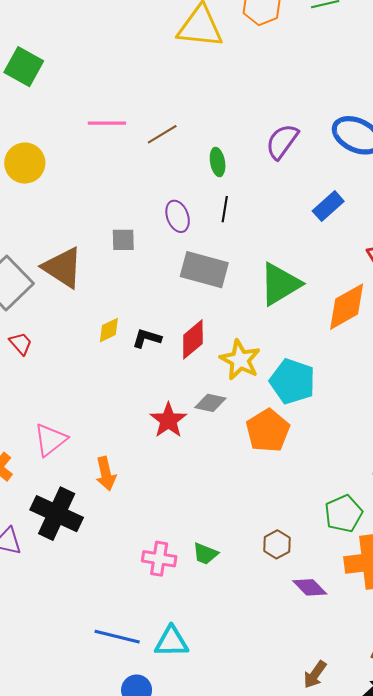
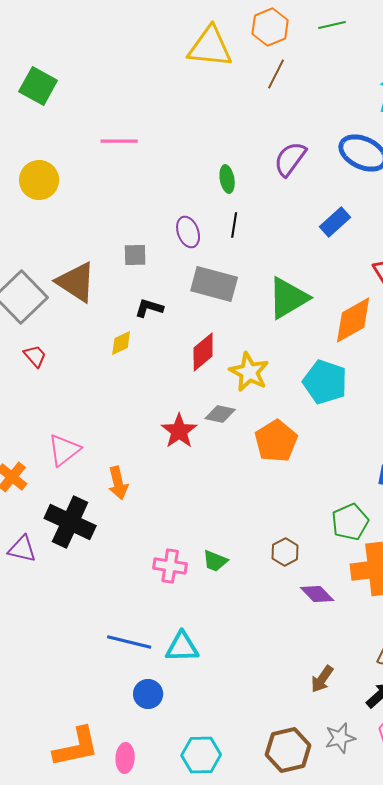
brown line: (162, 134) -> (276, 74), moved, turned -32
black L-shape: (147, 338) -> (149, 308), moved
cyan pentagon: (292, 381) -> (325, 382), moved

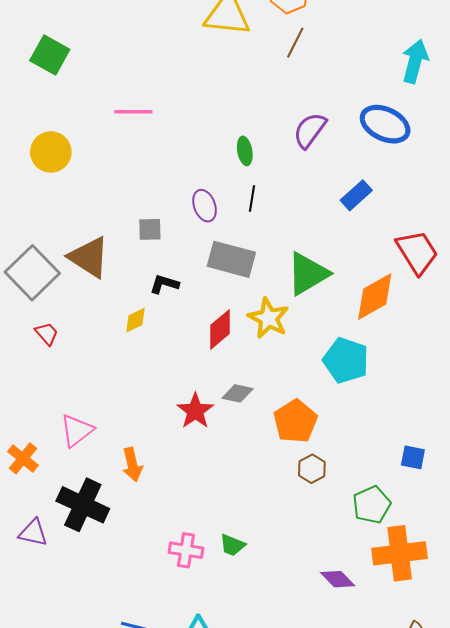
yellow star: (249, 372) -> (269, 318), moved
brown hexagon: (285, 552) -> (312, 469), moved

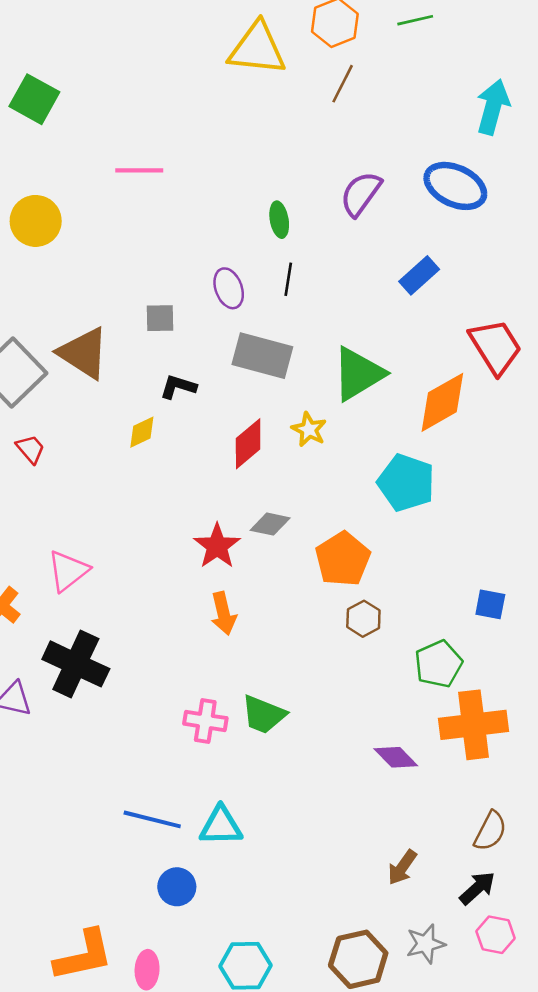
yellow star: (269, 318) -> (309, 430), size x0.7
orange arrow: (132, 465) -> (223, 613), moved
green trapezoid: (232, 545) -> (264, 714), size x1.4

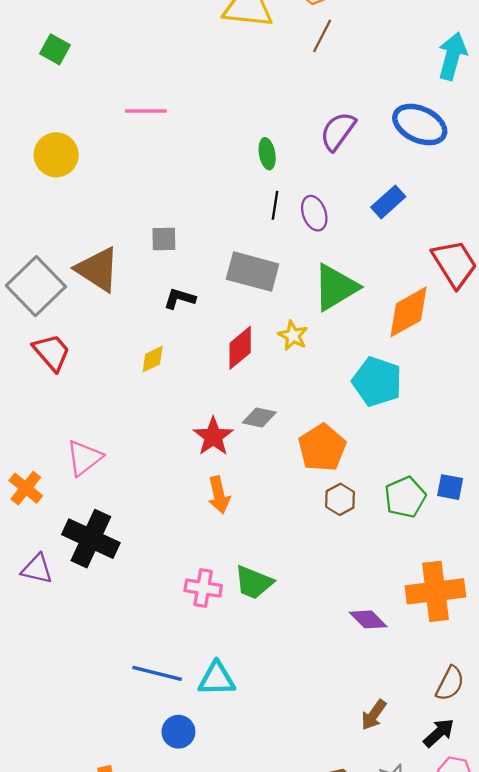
green square: (34, 99) -> (55, 49), size x0.7
purple ellipse: (229, 288) -> (314, 213), moved
yellow diamond: (142, 432) -> (153, 359), moved
red trapezoid: (30, 449) -> (52, 352), size x1.5
green pentagon: (439, 664) -> (405, 497), moved

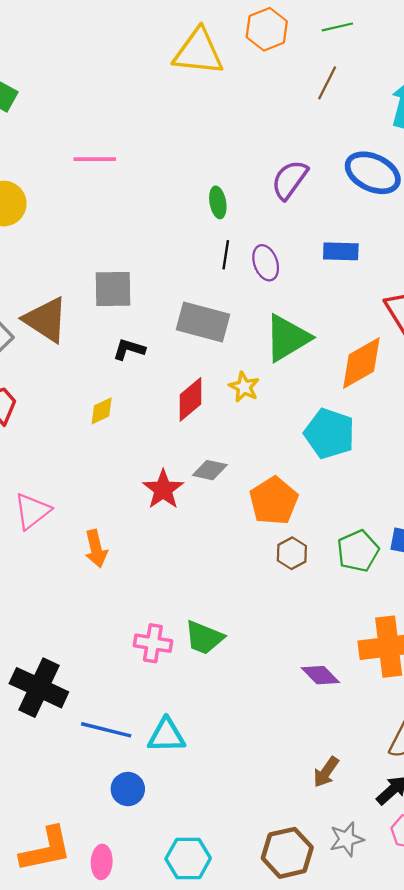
brown line: (322, 36) -> (327, 83), moved
blue rectangle: (388, 202) -> (341, 251), turned 44
gray square: (164, 239) -> (113, 289), size x1.5
orange arrow: (219, 495) -> (96, 549), moved
black cross: (91, 539) -> (39, 688), moved

